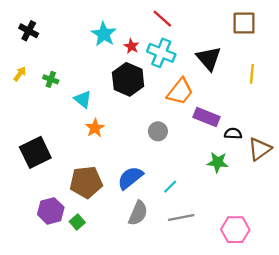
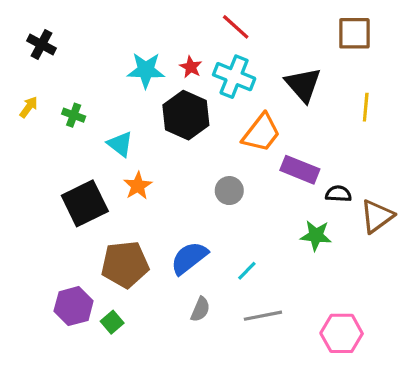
cyan star: (104, 34) -> (146, 70), moved, turned -30
black square: (35, 152) -> (85, 203), moved
gray semicircle: (138, 213) -> (200, 309), size x0.7

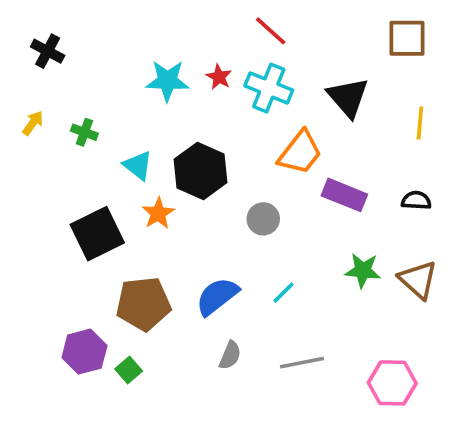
black hexagon: (186, 115) -> (201, 171), moved
black semicircle: (338, 194) -> (416, 200), moved
brown triangle: (377, 216) -> (418, 280), moved, turned -42
cyan line: (247, 271) -> (284, 293), moved

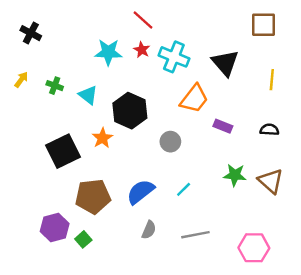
red line: (271, 31) -> (143, 20), moved
cyan triangle: (138, 165) -> (88, 95), moved
purple rectangle: (344, 195) -> (223, 126), size x0.7

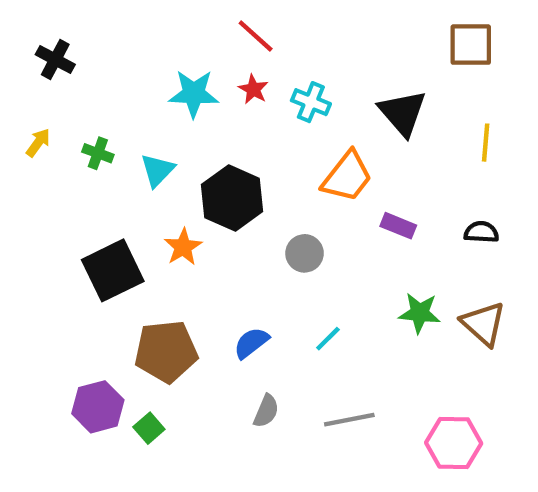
cyan cross: (174, 57) -> (311, 102), size x0.7
cyan triangle: (88, 95) -> (158, 170), turned 36
blue semicircle: (141, 192) -> (251, 343), size x0.7

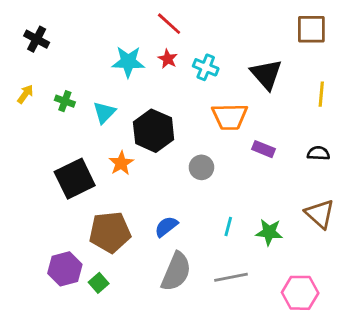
orange trapezoid: (347, 177) -> (230, 117), turned 51
green star: (420, 313) -> (269, 232), moved
cyan line: (328, 339) -> (228, 227), moved, turned -30
gray semicircle: (266, 411) -> (176, 272), size x1.8

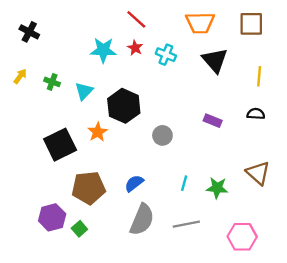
orange trapezoid: (230, 117) -> (200, 23), moved
black semicircle: (318, 153) -> (256, 114), moved

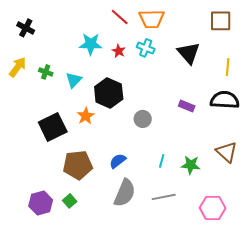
orange trapezoid: (200, 23) -> (152, 19), moved
red star: (135, 48) -> (119, 51), moved
yellow arrow: (20, 76) -> (18, 67), size x1.5
black semicircle: (256, 114) -> (225, 100), size x1.8
purple hexagon: (52, 217) -> (41, 203), moved

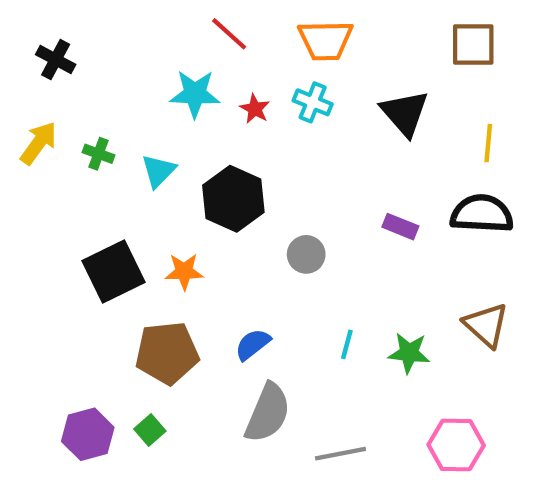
red line: (120, 17) -> (229, 34), moved
orange star: (86, 116) -> (184, 272), moved, turned 30
gray line: (164, 197) -> (340, 454), moved

